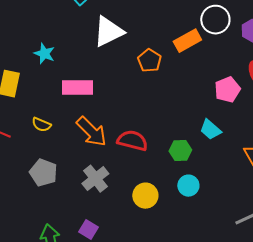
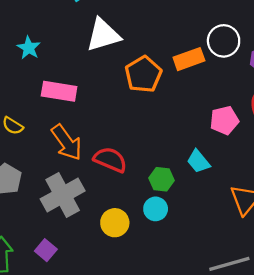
orange pentagon: (149, 61) -> (143, 74), size x1.4
gray cross: (95, 179) -> (63, 195), size x1.4
cyan circle: (188, 186) -> (156, 209), moved

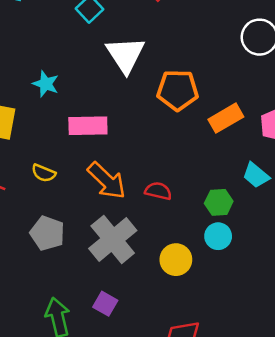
white triangle: (103, 35) -> (125, 55), turned -36
orange rectangle: (189, 59) -> (226, 118), moved
orange pentagon: (143, 74) -> (178, 90), turned -30
red semicircle: (110, 160) -> (158, 191), size x0.7

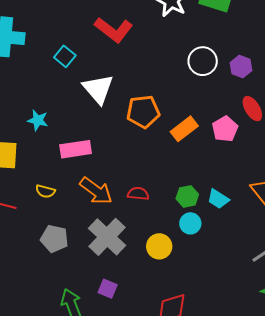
cyan trapezoid: (256, 175) -> (218, 199), moved

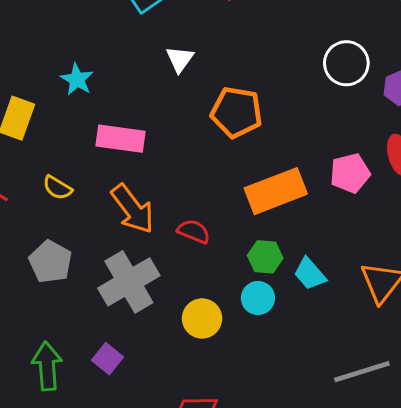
white triangle: (98, 89) -> (180, 59), size x0.6
orange rectangle: (184, 129) -> (276, 191), moved, size x1.4

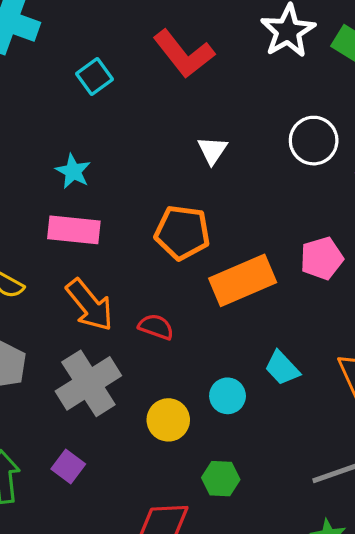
white triangle: (180, 59) -> (212, 150), moved
cyan star: (77, 79) -> (73, 171), moved
orange pentagon: (237, 112) -> (182, 232), moved
green hexagon: (265, 257) -> (221, 479), moved

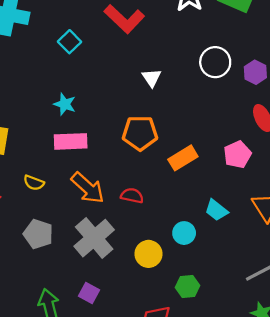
pink pentagon: (322, 258) -> (237, 155), moved
orange rectangle: (243, 280) -> (183, 158), size x0.7

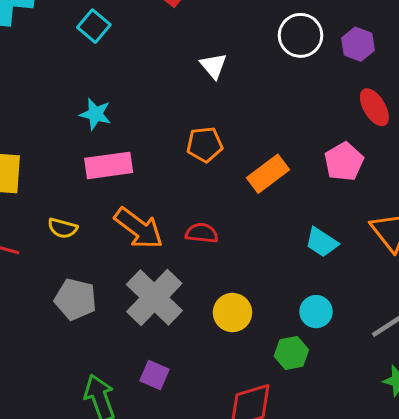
orange pentagon: (140, 133) -> (205, 144), size x0.7
cyan circle: (184, 233) -> (316, 312), moved

